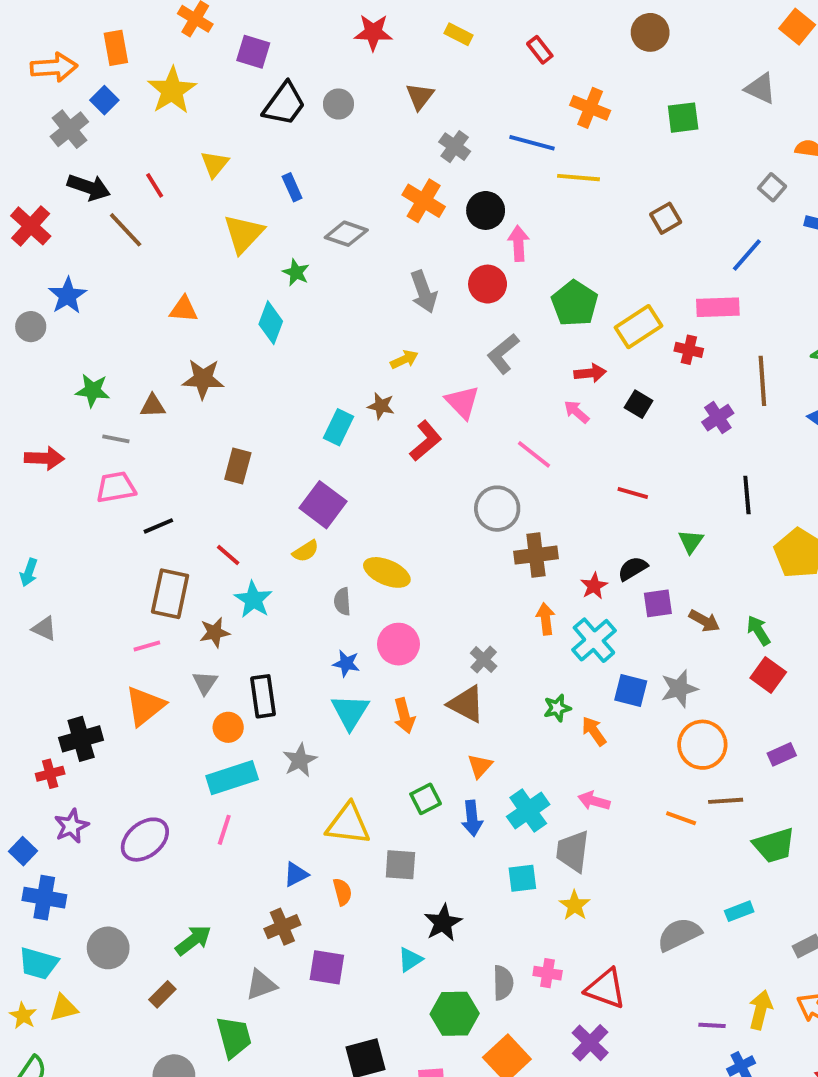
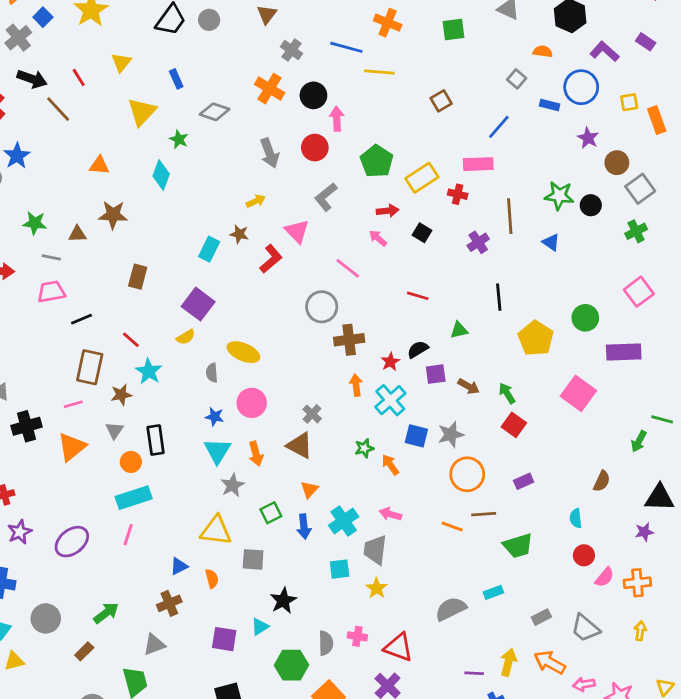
green triangle: (691, 541) -> (459, 330), turned 42
black cross: (81, 739) -> (27, 426), moved
gray star: (300, 760) -> (232, 485), moved
purple square: (327, 967) -> (224, 639), moved

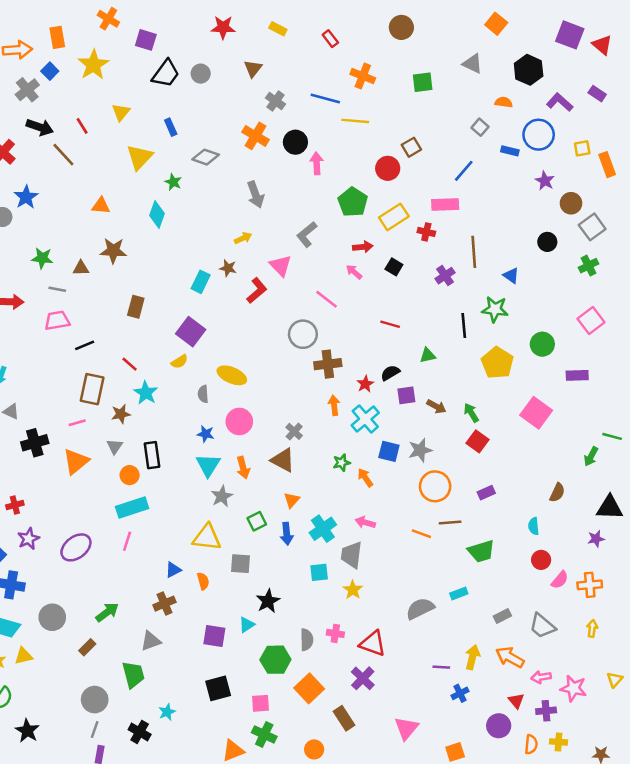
red circle: (315, 148) -> (388, 168), moved
green star: (559, 196) -> (495, 309), moved
purple rectangle: (624, 352) -> (577, 375), size x0.7

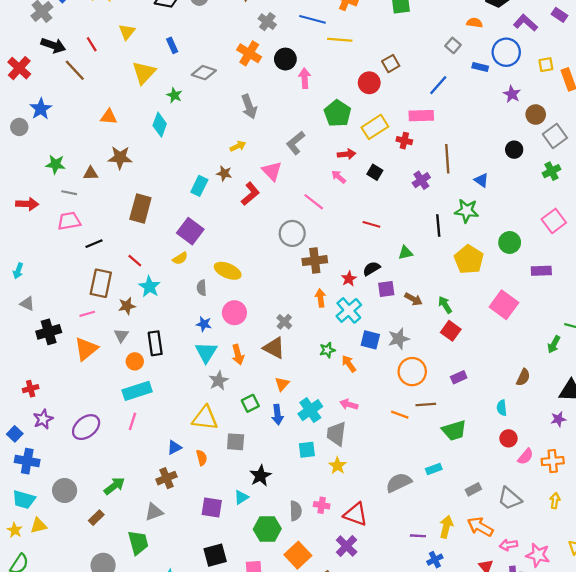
brown rectangle: (136, 307) -> (140, 209), size x1.4

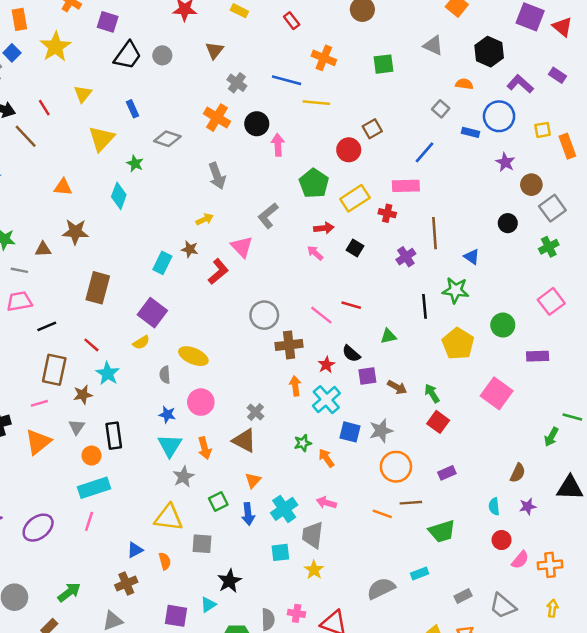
pink line: (314, 202) -> (321, 315), moved
black semicircle: (371, 269) -> (351, 354), turned -108
purple star: (558, 419) -> (528, 506), moved

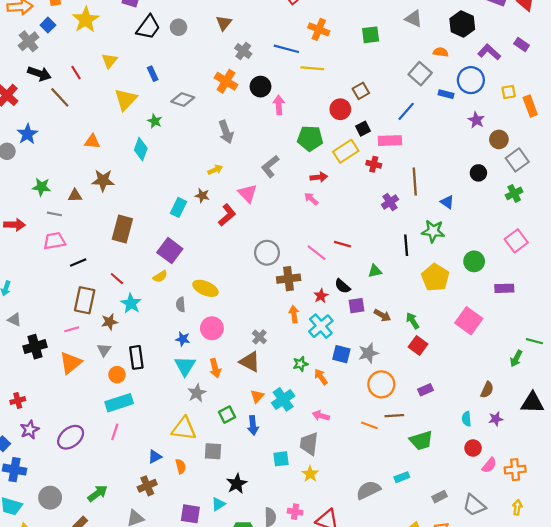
gray square: (441, 109) -> (420, 74), size x1.5
green pentagon: (314, 183) -> (310, 138), turned -30
black square: (355, 248) -> (363, 129), moved, turned 32
cyan cross: (284, 509) -> (283, 399), moved

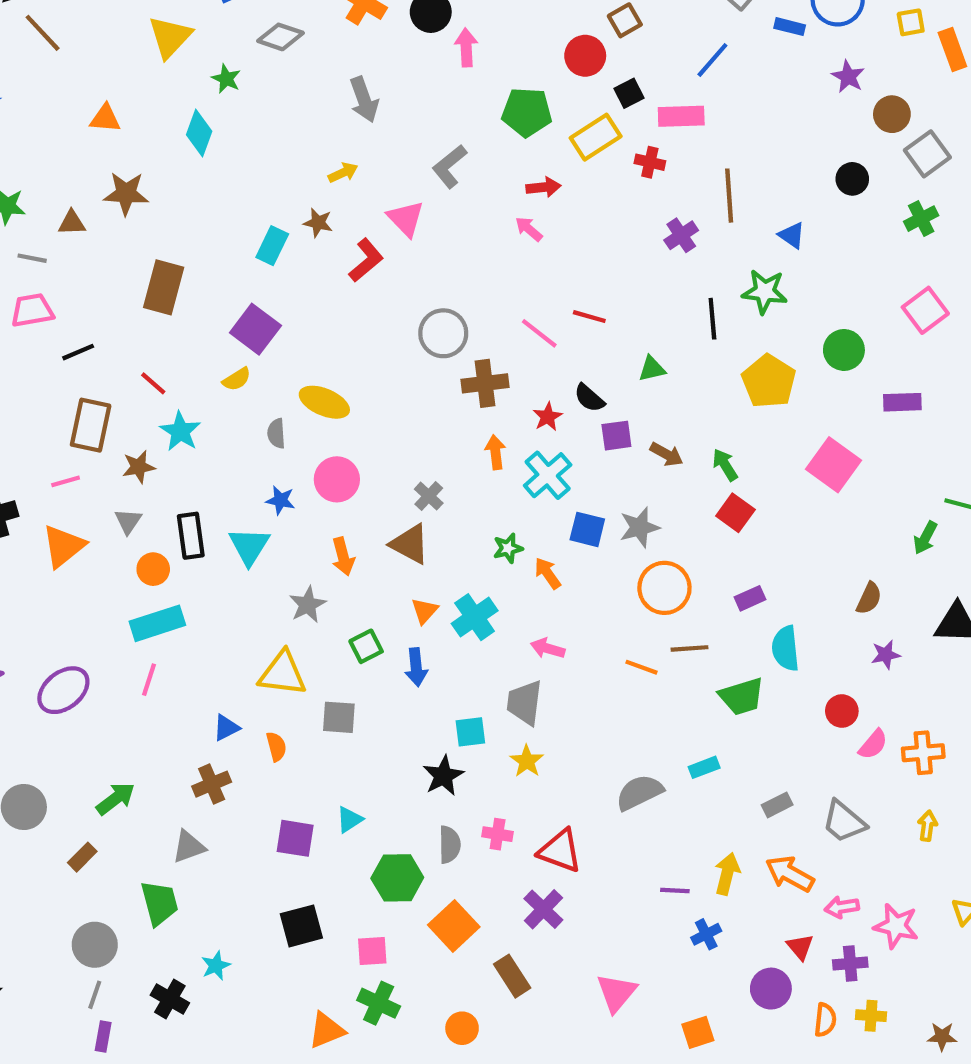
cyan triangle: (185, 366) -> (249, 546), moved
cyan semicircle: (467, 419) -> (785, 648), moved, size x1.5
black star: (237, 484) -> (443, 776), moved

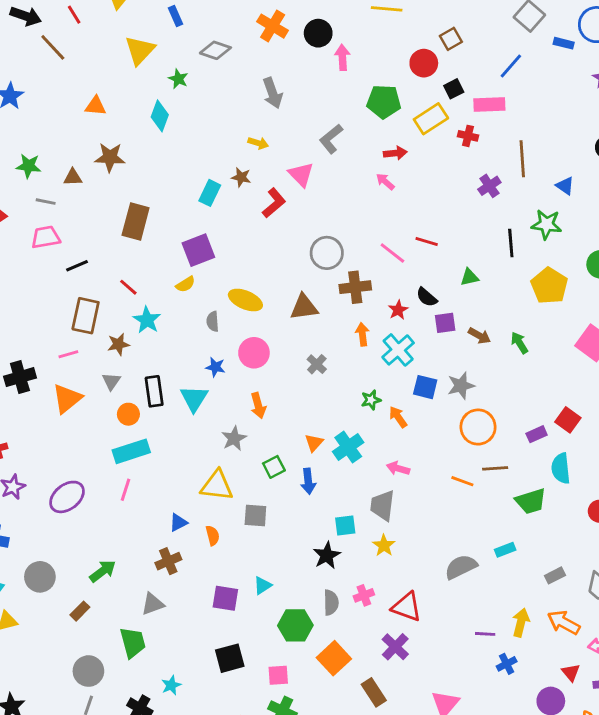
yellow arrow: (343, 173) -> (258, 143), turned 42
purple square: (255, 329) -> (198, 250), turned 32
red square: (735, 513) -> (568, 420), moved
brown triangle: (410, 544) -> (304, 307), moved, turned -36
pink cross: (498, 834) -> (364, 595), turned -30

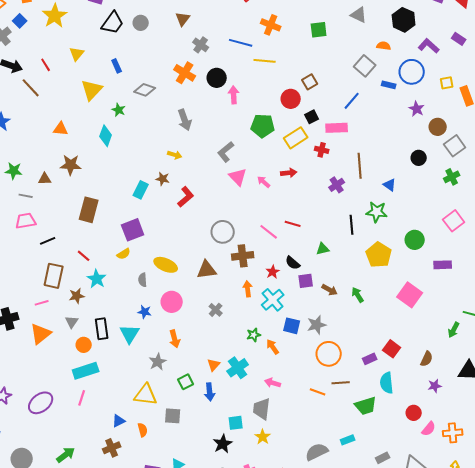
red arrow: (395, 153) -> (289, 173), moved
pink triangle: (301, 174) -> (238, 177), moved

